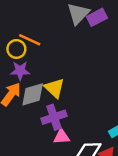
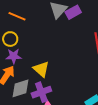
orange line: (30, 40) -> (17, 16), moved
gray diamond: (33, 94) -> (20, 88), moved

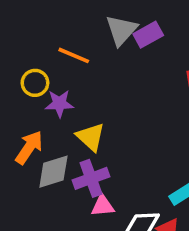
orange line: (17, 16) -> (74, 55), moved
purple star: (14, 56) -> (59, 104), moved

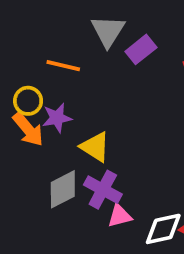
purple rectangle: (148, 35) -> (141, 49), moved
orange arrow: (29, 147) -> (28, 129), moved, turned 116
purple cross: (91, 178) -> (103, 190), turned -32

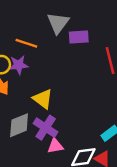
purple rectangle: (141, 49) -> (79, 37), turned 30
purple star: (57, 118) -> (19, 65), moved

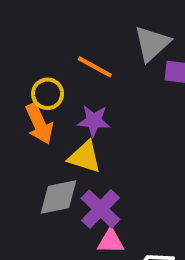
purple star: (19, 65) -> (94, 121), moved
yellow triangle: (43, 99) -> (85, 157), moved, turned -30

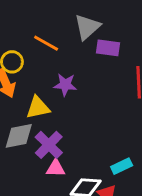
purple star: (94, 121) -> (65, 85), moved
yellow triangle: (85, 157) -> (38, 107), turned -30

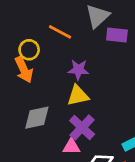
yellow triangle: (38, 107) -> (78, 96), moved
purple cross: (49, 145) -> (82, 127), moved

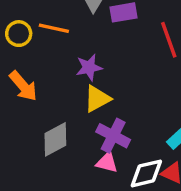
yellow circle: (29, 50) -> (19, 34), moved
pink triangle: (71, 147) -> (107, 162), turned 30

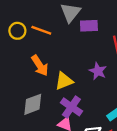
purple star: (89, 67) -> (98, 71), moved, turned 30
orange arrow: (23, 86) -> (40, 66), moved

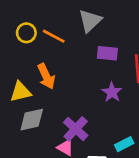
purple rectangle: (89, 26) -> (107, 53), moved
yellow triangle: (64, 81) -> (21, 92), moved

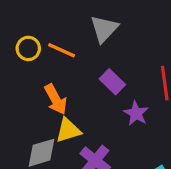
purple rectangle: (107, 53) -> (112, 82), moved, turned 42
yellow triangle: (21, 92) -> (68, 130), moved

